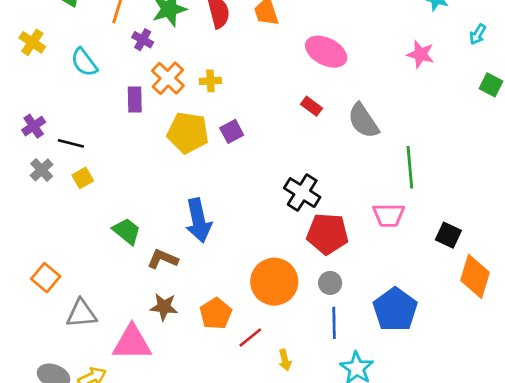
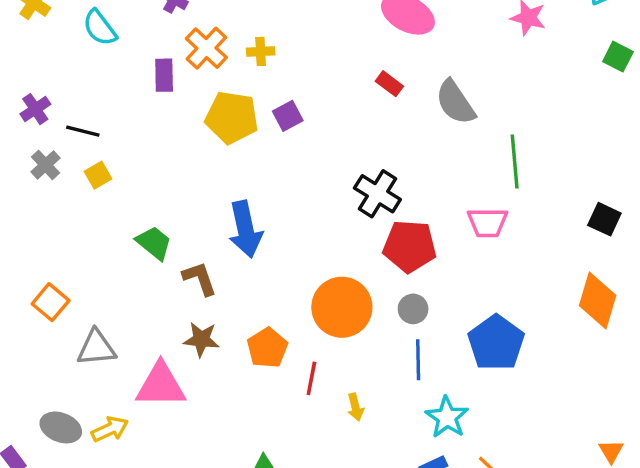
black square: (448, 235) -> (604, 219), moved
brown L-shape: (163, 259) -> (200, 278), turned 48
red line: (250, 337) -> (311, 378), turned -40

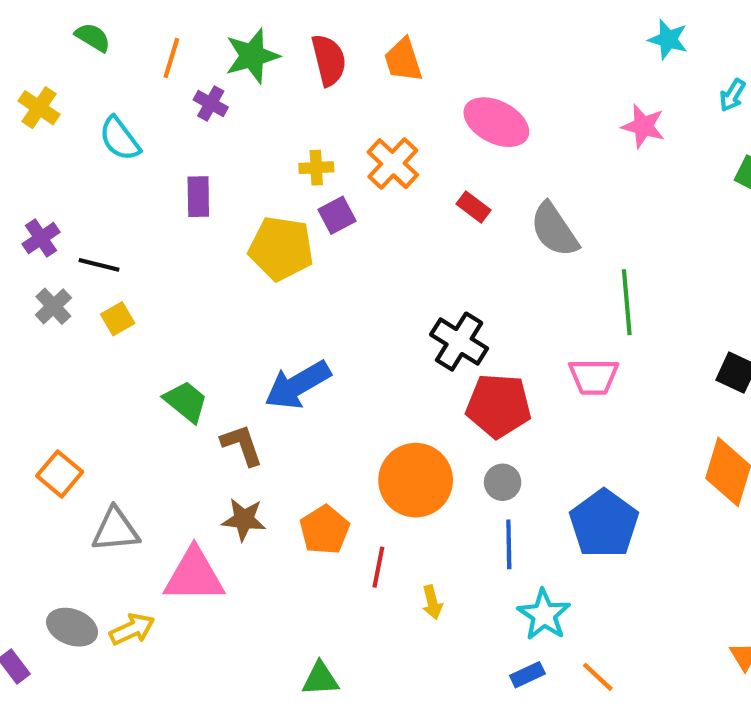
orange cross: (206, 48) -> (393, 164), moved
purple square: (288, 116) -> (337, 215), moved
blue arrow: (245, 229) -> (298, 385), turned 72

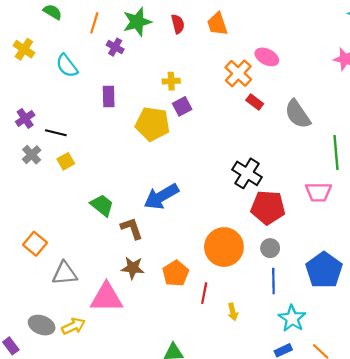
red semicircle: (329, 60) -> (178, 24), size x0.7
pink ellipse: (496, 122) -> (267, 57), size x0.7
orange cross: (393, 164) -> (238, 73), moved

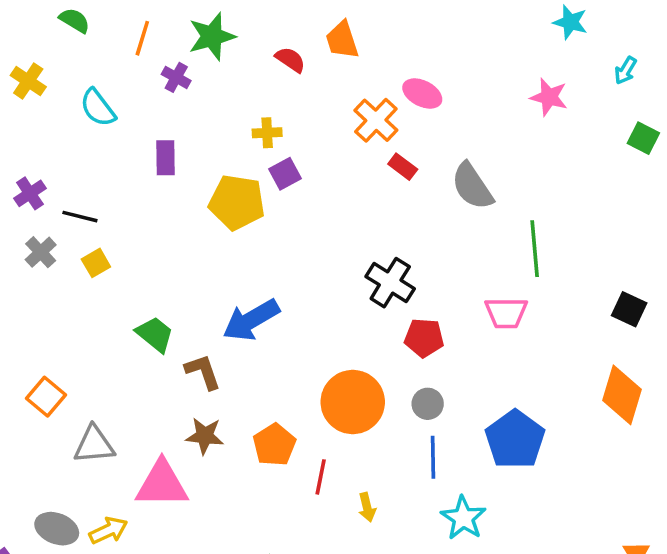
red semicircle: (178, 24) -> (290, 60), moved, turned -42
red pentagon: (268, 207) -> (424, 338), size x0.7

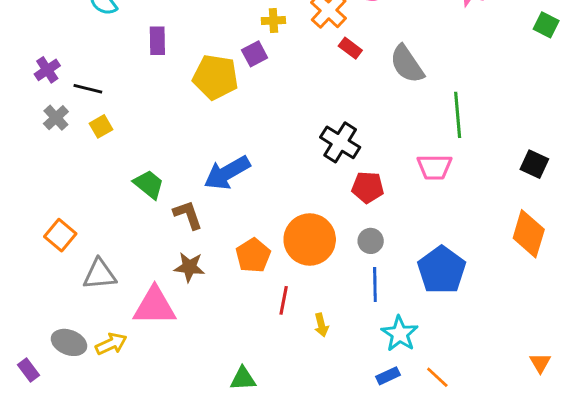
yellow cross: (267, 133) -> (273, 21), moved
orange pentagon: (274, 445) -> (253, 255), moved

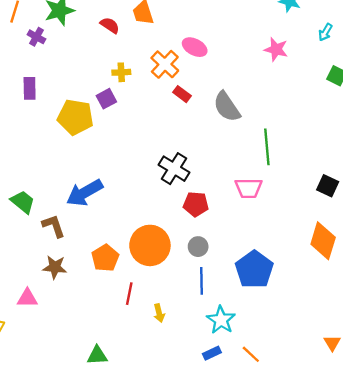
pink triangle: (155, 306) -> (27, 298), size x0.6

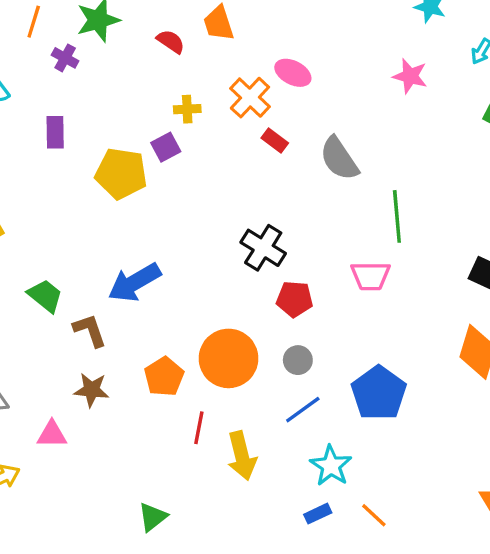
blue line: (202, 281) -> (303, 410), turned 55
yellow arrow: (159, 313) -> (242, 456), size x1.8
green triangle: (97, 355) -> (153, 517), turned -35

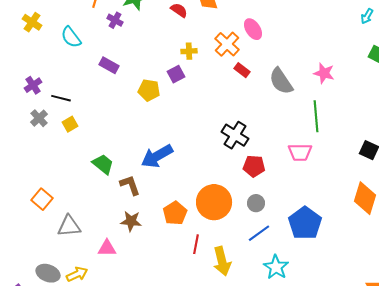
pink ellipse: (293, 73) -> (253, 29), turned 30
pink star: (410, 76) -> (324, 73), moved
purple rectangle: (55, 132) -> (109, 65), turned -60
yellow pentagon: (121, 174) -> (149, 90), size x0.7

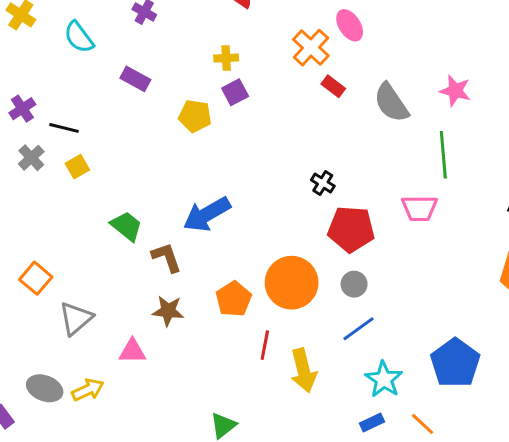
yellow cross: (189, 51) -> (226, 58), moved
black cross: (235, 135) -> (323, 183), size x0.6
red pentagon: (254, 166) -> (351, 229), size x1.4
blue pentagon: (305, 223) -> (455, 363), moved
gray triangle: (69, 226) -> (76, 318), turned -35

